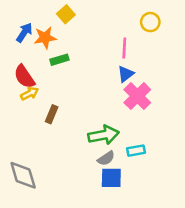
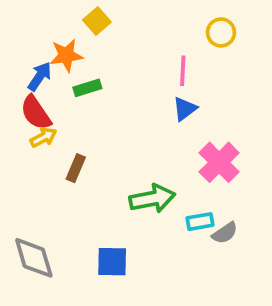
blue arrow: (24, 32) -> (40, 76), moved
pink cross: (137, 96) -> (219, 162), moved
gray semicircle: (106, 158) -> (225, 233), moved
blue square: (111, 178) -> (112, 262), moved

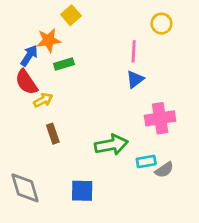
yellow arrow: (43, 137) -> (43, 100), moved
pink cross: (219, 162) -> (160, 118), turned 36
brown rectangle: (76, 168) -> (53, 134), moved, turned -42

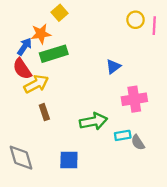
pink line: (134, 51) -> (154, 26), moved
green rectangle: (64, 64) -> (54, 54), size x1.6
yellow arrow: (43, 100) -> (36, 84), size x1.5
gray semicircle: (164, 170) -> (138, 142), turned 91

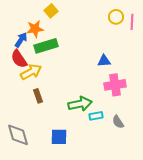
blue triangle: (113, 66) -> (104, 61), moved, turned 32
cyan rectangle: (123, 135) -> (96, 116), moved

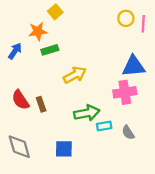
blue arrow: (21, 40) -> (15, 51), moved
green rectangle: (46, 46) -> (50, 50), size x0.7
red semicircle: (19, 59) -> (20, 100), moved
blue triangle: (104, 61) -> (134, 66), moved, size x1.6
yellow arrow: (31, 72) -> (75, 75), moved

